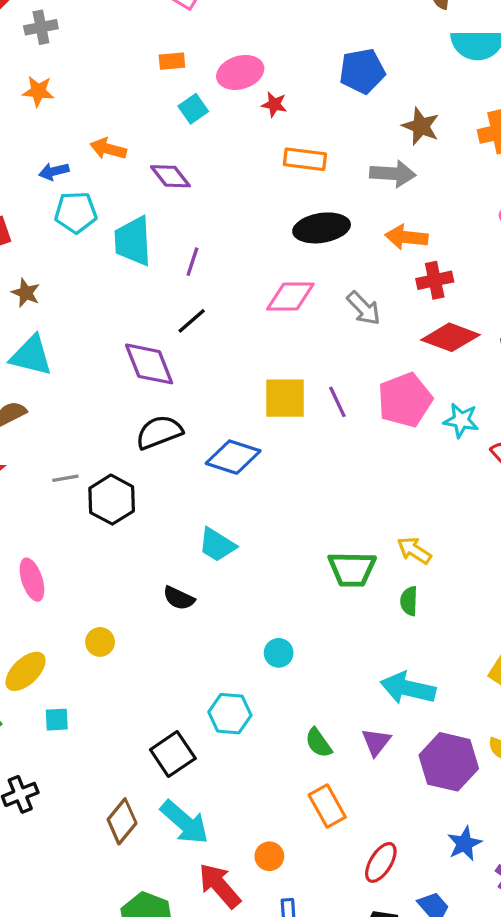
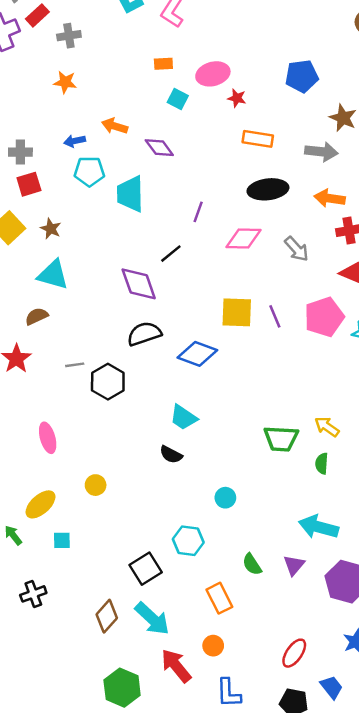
cyan square: (193, 109) -> (178, 99), turned -30
purple line: (192, 262) -> (198, 212), moved
black semicircle: (179, 598) -> (171, 455), moved
orange rectangle: (327, 806) -> (219, 598), moved

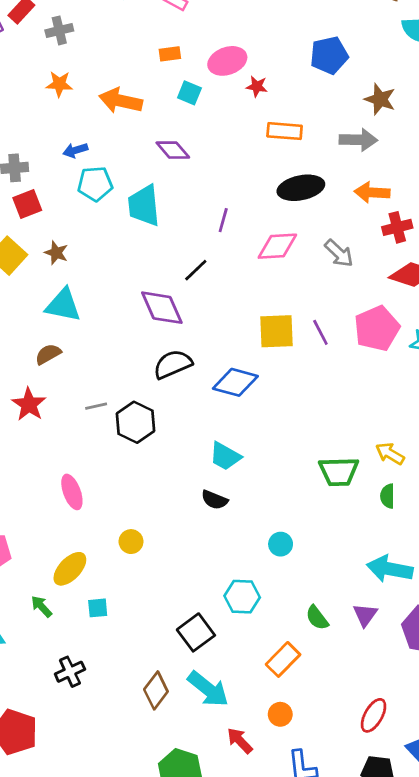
orange arrow: (115, 126) -> (121, 101), moved, size x1.4
orange rectangle: (219, 598) -> (283, 659), turned 76
red arrow: (176, 666) -> (240, 741), size x0.7

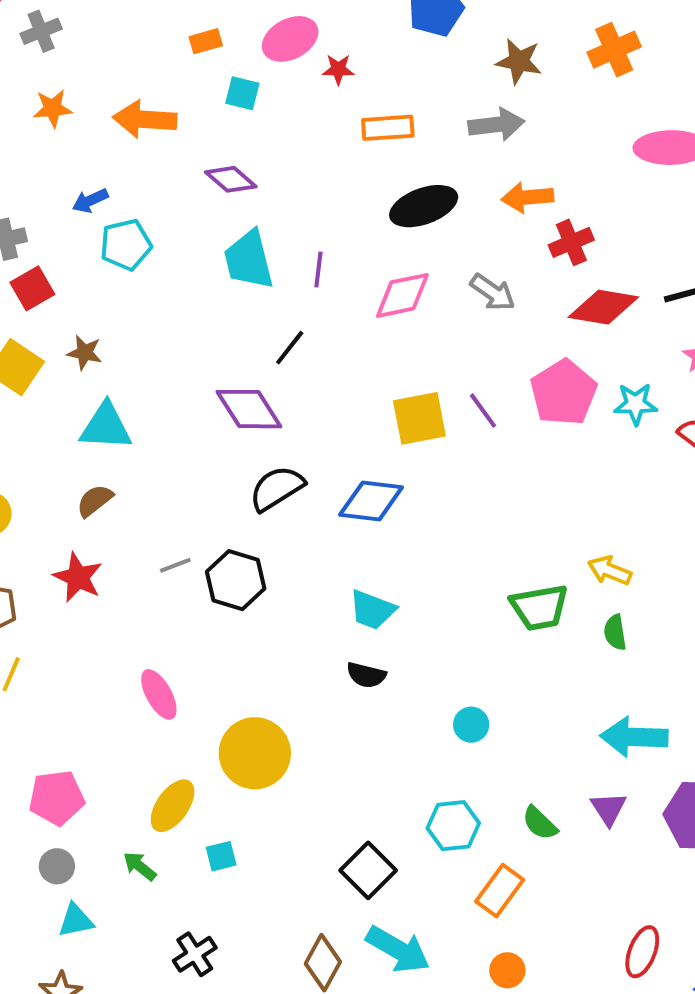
cyan trapezoid: (144, 206) -> (249, 260), moved
yellow circle: (131, 542) -> (255, 753), size x2.0
cyan hexagon: (242, 597) -> (453, 826), moved

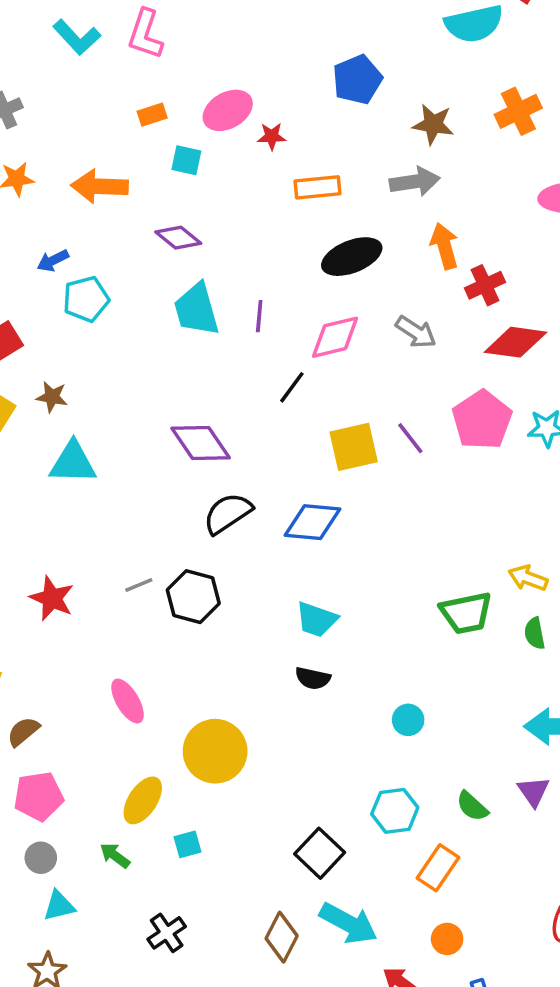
orange arrow: (527, 197) -> (445, 246), turned 81
black line: (290, 348) -> (292, 387), moved
brown semicircle: (95, 501) -> (23, 732), moved

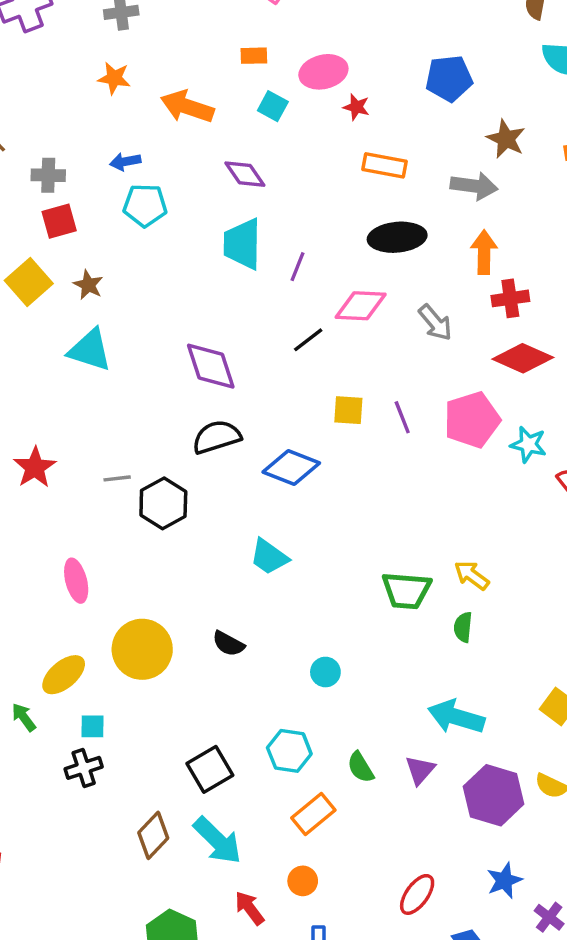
yellow square: (354, 447) -> (348, 410), size x0.7
black semicircle: (313, 678) -> (228, 644), moved
black cross: (167, 933) -> (84, 768), moved

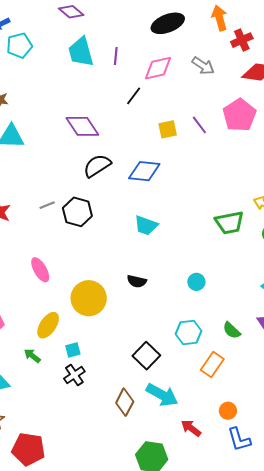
orange circle: (303, 881) -> (228, 411), moved

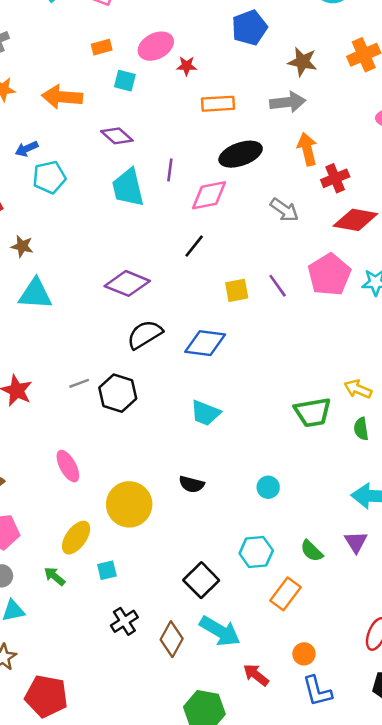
purple line: (116, 56) -> (170, 170), moved
pink diamond: (158, 68) -> (209, 195), moved
purple diamond: (82, 126) -> (127, 283), turned -36
black cross: (74, 375) -> (124, 621), moved

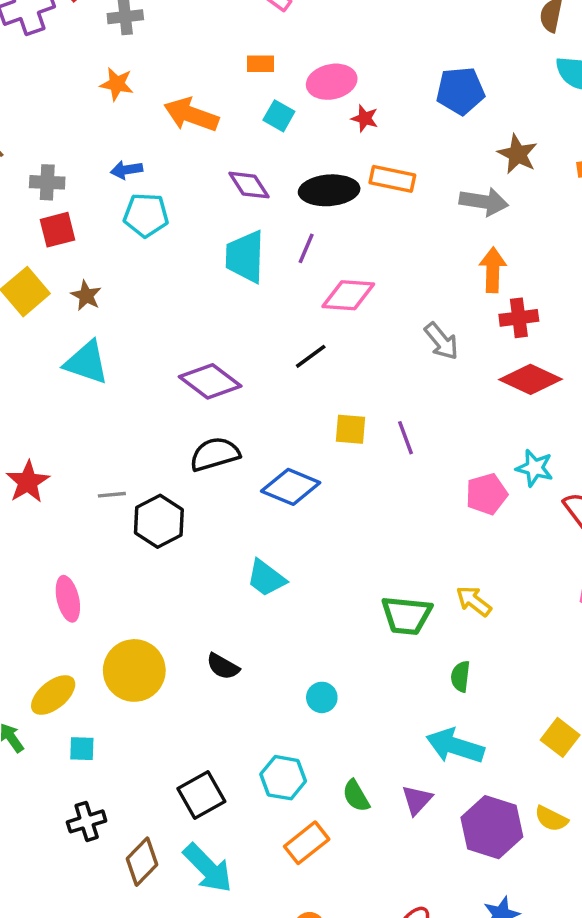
black ellipse: (241, 154) -> (329, 190), moved
pink pentagon: (329, 275) -> (487, 494), moved, size x0.7
green semicircle: (361, 429) -> (460, 676), moved

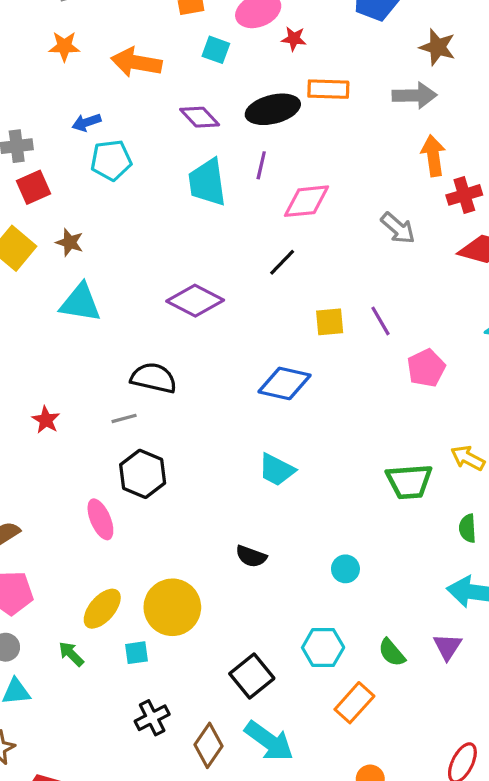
black semicircle: (215, 454) -> (154, 378), moved, turned 39
red star: (28, 482) -> (46, 420), size x0.7
pink pentagon: (487, 494) -> (426, 368), moved
black hexagon: (159, 521) -> (143, 474), moved
yellow circle: (134, 670) -> (172, 607), moved

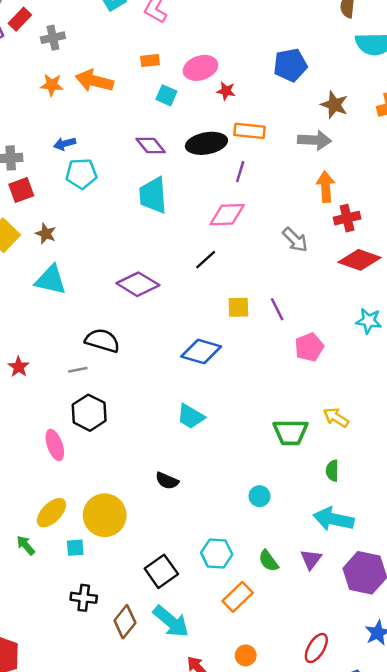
orange arrow: (136, 62) -> (94, 81), moved
purple line: (261, 165) -> (240, 172), moved
cyan circle: (345, 569) -> (260, 496), moved
black cross: (152, 718) -> (84, 598), turned 30

